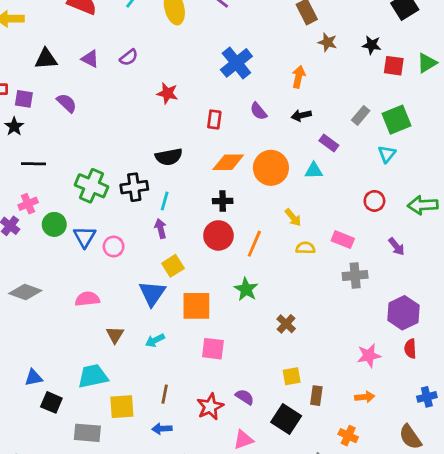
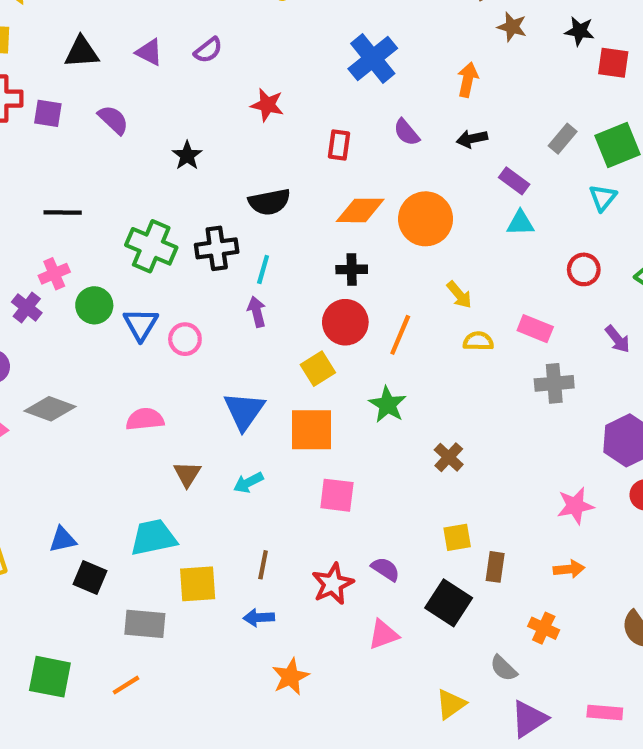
black star: (14, 126) -> (187, 156), moved
cyan triangle: (314, 171) -> (520, 223), moved
yellow square: (173, 266) -> (318, 369), moved

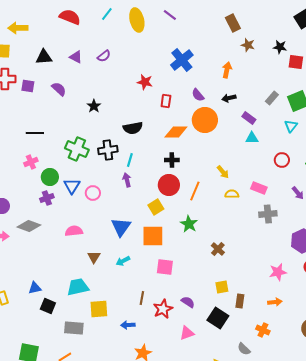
red star: (267, 105) -> (145, 82), moved
orange circle: (426, 219) -> (205, 120), moved
purple cross: (27, 307) -> (47, 198), moved, turned 32
brown line: (263, 565) -> (142, 298), moved

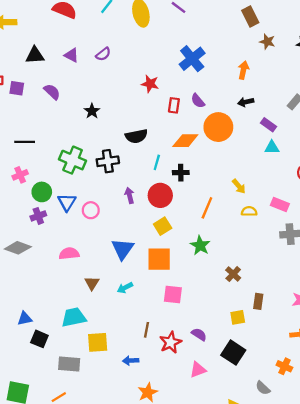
purple semicircle: (198, 95) -> (198, 101), moved
cyan line: (130, 160) -> (157, 162), moved
red circle: (169, 185) -> (160, 195), moved
brown rectangle: (240, 301) -> (258, 301), moved

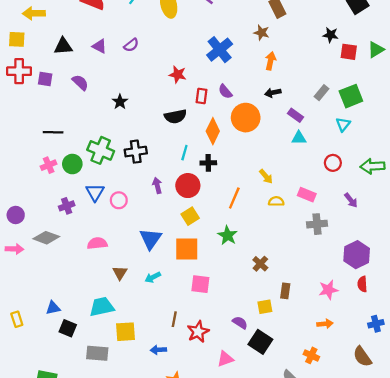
brown star: (267, 42) -> (261, 33), moved
black semicircle: (136, 136) -> (175, 116), moved
orange diamond: (185, 141) -> (213, 131), turned -65
green circle: (42, 192) -> (72, 164), moved
purple semicircle: (199, 334) -> (240, 323), moved

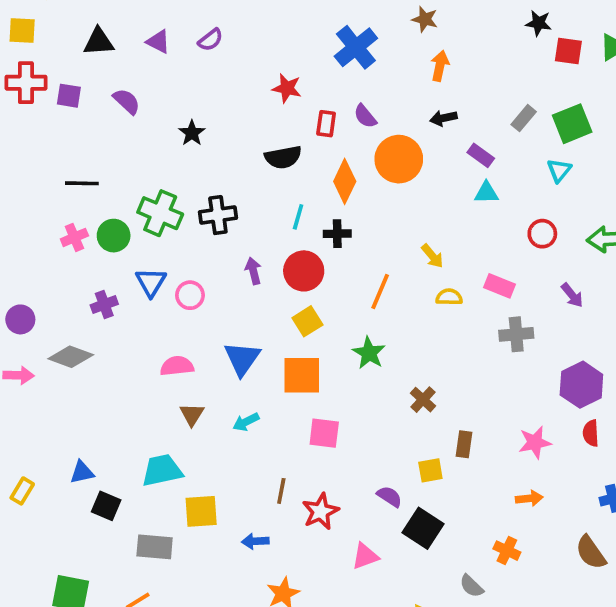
pink semicircle: (97, 243) -> (177, 366), moved
yellow rectangle: (17, 319) -> (22, 491), turned 49

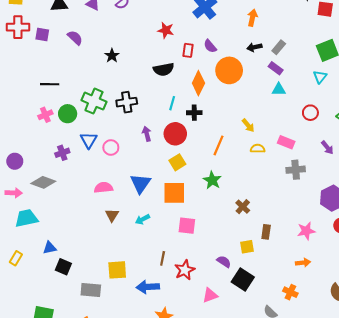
gray rectangle: (524, 118) -> (279, 47), moved
cyan trapezoid: (162, 470) -> (26, 218), moved
blue arrow: (255, 541) -> (148, 287), size x1.5

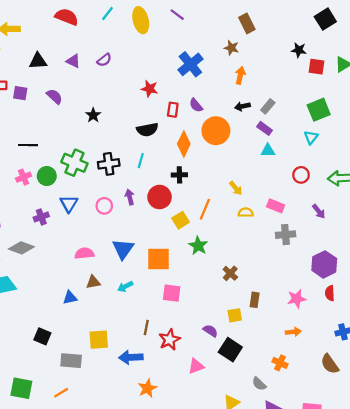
cyan line: (172, 103) -> (141, 161), moved
pink circle: (111, 148) -> (104, 206), moved
yellow square: (177, 162) -> (181, 220), moved
brown triangle: (112, 215) -> (93, 282), turned 48
blue triangle: (50, 248) -> (70, 298), moved

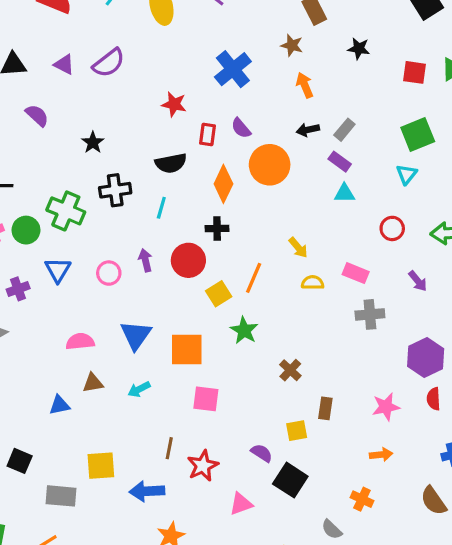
black star: (299, 50) -> (359, 49), moved
purple semicircle: (104, 60) -> (109, 63), size x1.5
orange arrow: (240, 75) -> (305, 85), turned -35
black cross: (109, 164) -> (115, 190), moved

